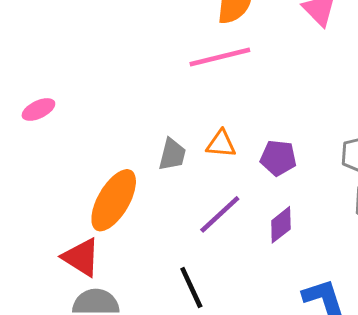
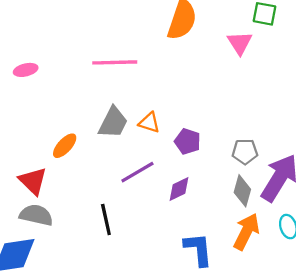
pink line: (220, 57) -> (115, 62), moved
gray trapezoid: (172, 154) -> (113, 123), size x1.4
orange ellipse: (114, 200) -> (65, 146), size x0.6

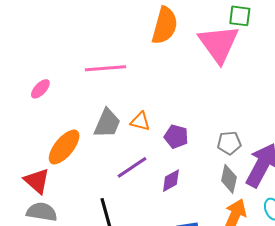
pink triangle: (240, 43) -> (219, 44), size x1.8
pink ellipse: (26, 70) -> (40, 89), moved, turned -30
orange ellipse: (65, 146) -> (64, 147), size x1.5

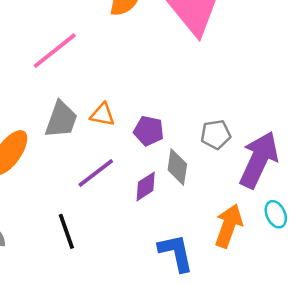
pink line: (105, 68) -> (55, 51), turned -30
gray diamond: (229, 179) -> (177, 167), moved

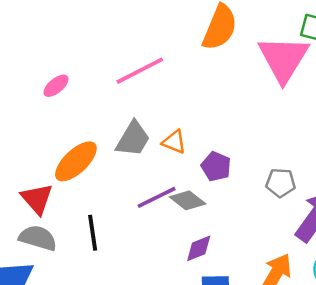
gray diamond: (177, 167) -> (188, 200), moved, turned -72
purple diamond: (146, 186) -> (199, 248), moved
black line: (66, 231) -> (93, 233), moved

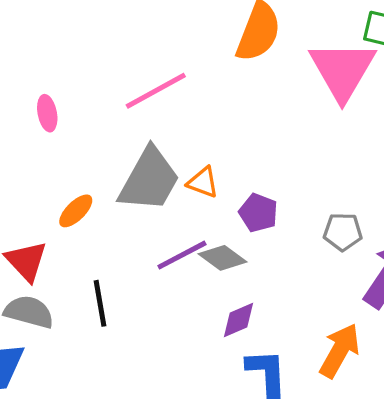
pink ellipse: (56, 86) -> (47, 113), turned -60
gray trapezoid: (133, 139) -> (149, 180), size x1.4
orange ellipse: (76, 161) -> (76, 211), size x0.6

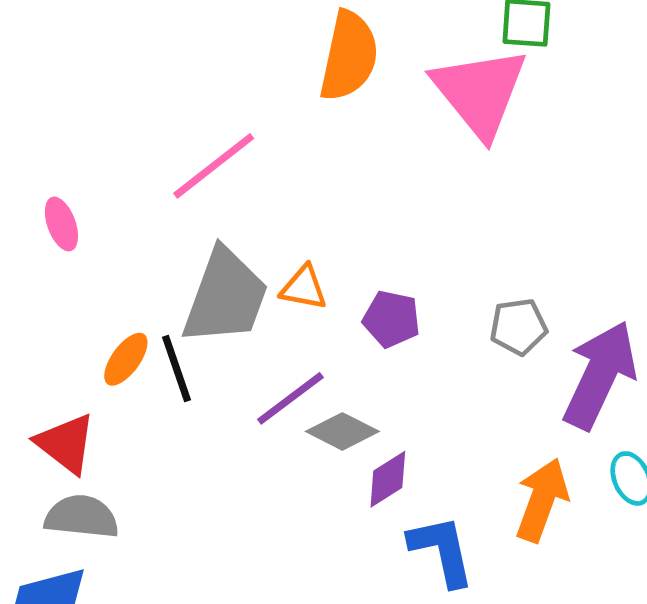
gray diamond: (222, 258) -> (342, 431), moved
black line: (100, 303) -> (177, 368), moved

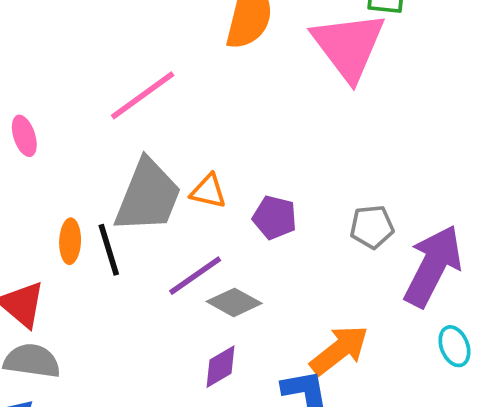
orange ellipse: (126, 359) -> (70, 241), turned -36
purple diamond: (388, 479) -> (221, 367), moved
orange arrow: (542, 500) -> (339, 350), moved, turned 30

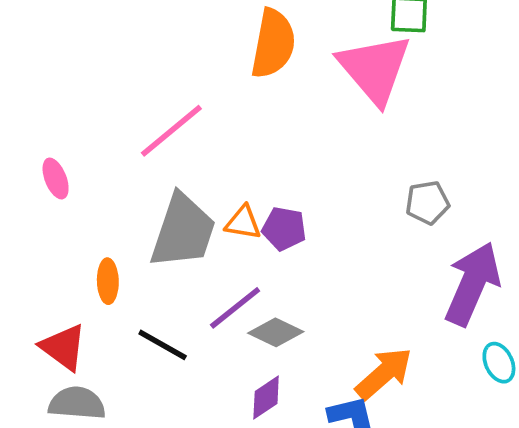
purple pentagon: (275, 218) -> (284, 229), moved
gray pentagon: (372, 227) -> (427, 203), moved
black line: (109, 250) -> (163, 345), moved, turned -40

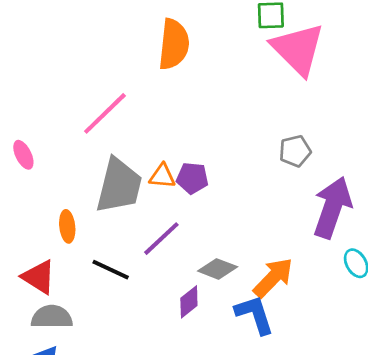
pink triangle: (375, 69) -> (298, 49), moved
gray diamond: (276, 332) -> (218, 269), moved

